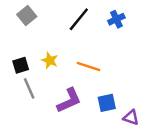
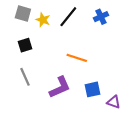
gray square: (27, 16) -> (23, 13), turned -35
yellow star: (50, 60) -> (43, 20), moved
black square: (21, 65) -> (25, 45), moved

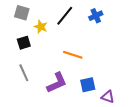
yellow star: (43, 20) -> (41, 27), moved

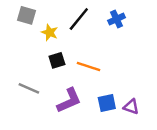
black square: (24, 43) -> (57, 60), moved
gray line: (24, 73) -> (29, 88), turned -42
purple triangle: (108, 97) -> (131, 107), moved

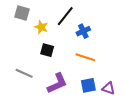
blue cross: (117, 19) -> (83, 31), moved
black square: (57, 60) -> (47, 50), turned 32
orange line: (89, 66) -> (85, 57), moved

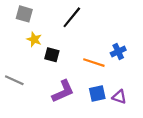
yellow star: (41, 27) -> (34, 39), moved
blue cross: (83, 31) -> (118, 52), moved
gray line: (24, 73) -> (14, 80), moved

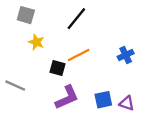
black square: (52, 55) -> (58, 68), moved
orange line: (94, 63) -> (79, 55), moved, turned -45

